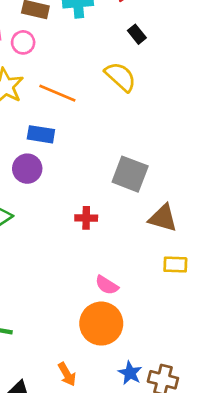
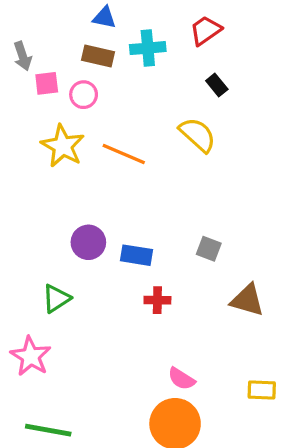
blue rectangle: (41, 134) -> (137, 255), moved
gray square: (130, 174) -> (209, 249), size x0.6
yellow rectangle: (175, 265) -> (262, 390), moved

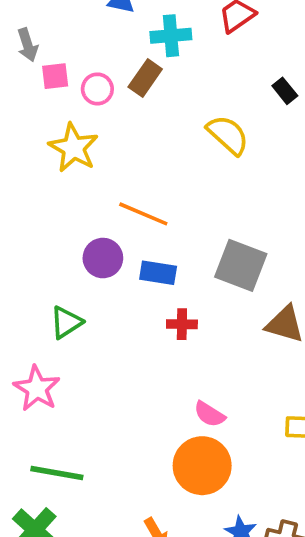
brown rectangle: (98, 56) -> (145, 78), moved, turned -68
black rectangle: (217, 85) -> (285, 91), moved
orange line: (124, 154) -> (143, 214), moved
gray square: (209, 249) -> (241, 265), size x1.8

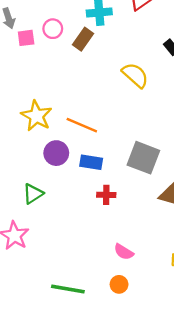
pink circle: (97, 89) -> (53, 29), moved
yellow star: (74, 148) -> (36, 116), moved
orange circle: (202, 466) -> (119, 284), size x0.5
green line: (57, 473) -> (68, 289), moved

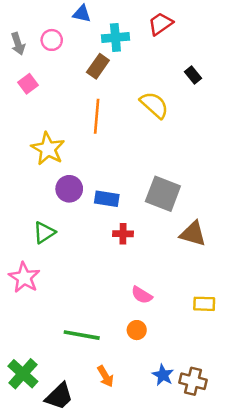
pink circle: (53, 29) -> (52, 40), moved
pink square: (26, 38) -> (28, 84), moved, turned -30
orange line: (82, 125) -> (97, 116), moved, turned 72

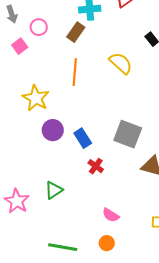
pink circle: (52, 40) -> (39, 27), moved
blue rectangle: (107, 199) -> (83, 138), turned 48
green triangle: (44, 233) -> (54, 190), moved
red cross: (123, 234) -> (96, 166), turned 35

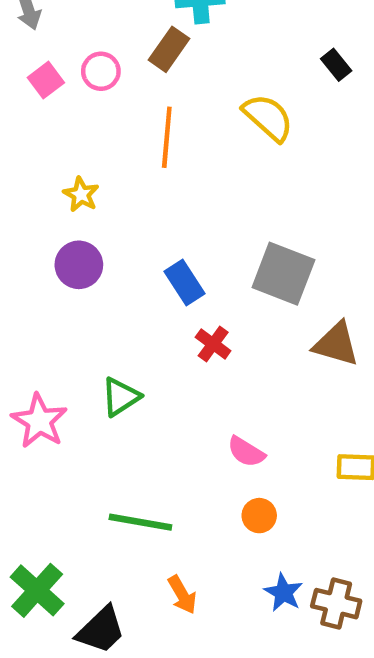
pink circle: (39, 27) -> (101, 71), moved
yellow star: (36, 98) -> (81, 194), size x0.6
purple circle: (53, 130) -> (79, 265), moved
orange circle: (107, 243) -> (259, 516), moved

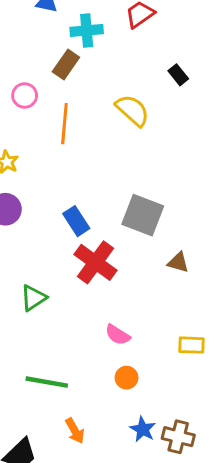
pink circle: (101, 71) -> (25, 95), moved
red cross: (213, 344) -> (95, 262), size x1.8
brown triangle: (336, 344) -> (178, 262), size x0.7

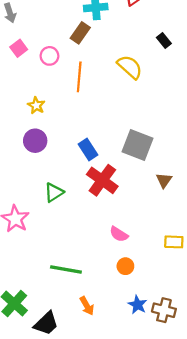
brown triangle: (178, 262) -> (164, 180), turned 49
green triangle: (33, 298) -> (54, 192), moved

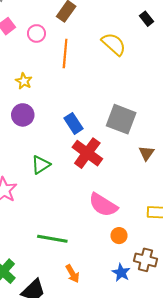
pink semicircle: (119, 234) -> (103, 205), size x1.6
orange circle: (125, 266) -> (119, 236), moved
brown cross: (164, 310) -> (145, 260), moved

